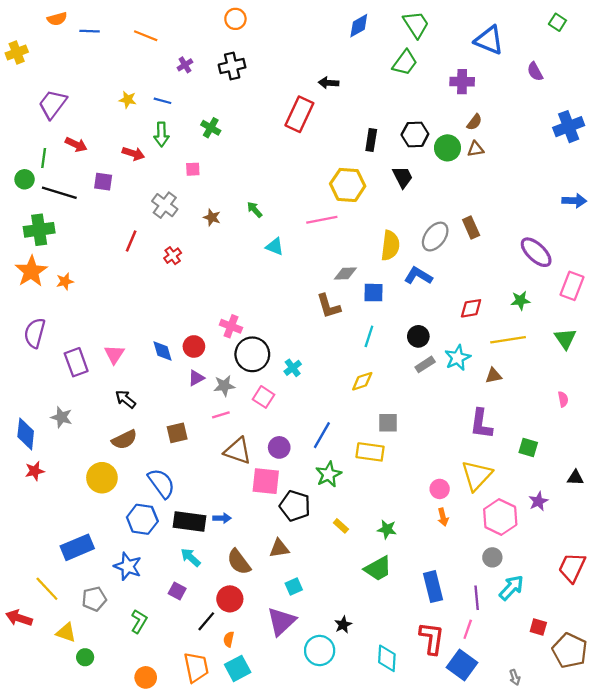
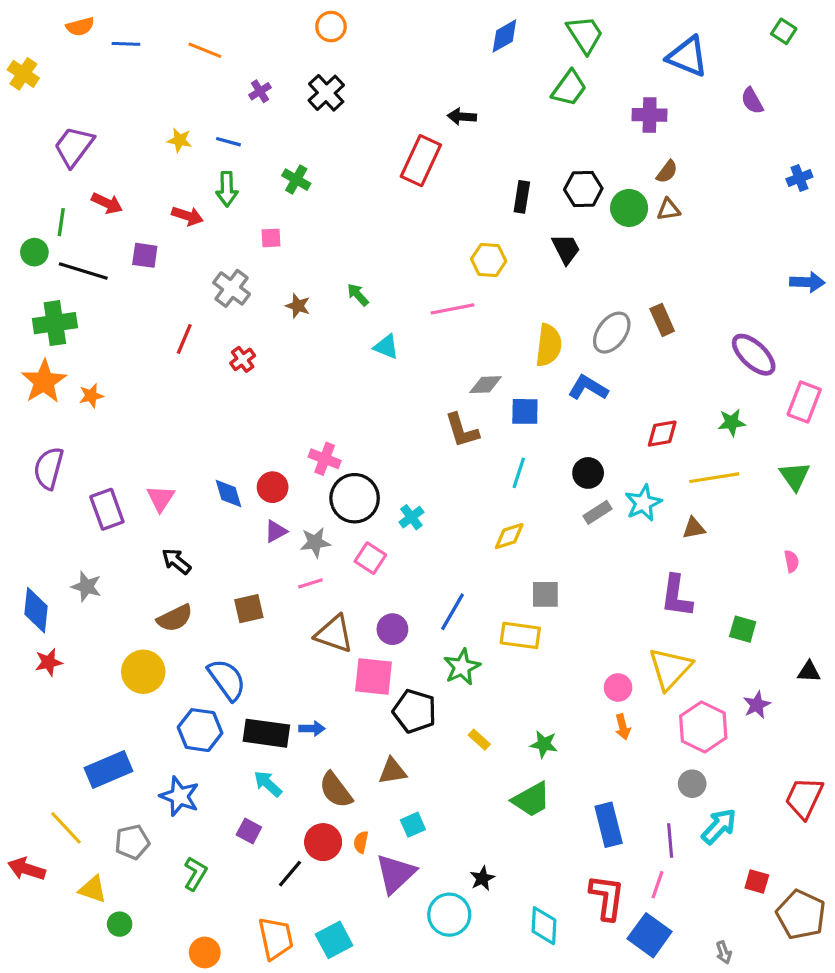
yellow cross: (17, 53) -> (23, 74), turned -35
black cross: (232, 66) -> (326, 93), turned -30
blue cross: (569, 127) -> (799, 178), size x0.6
yellow hexagon: (348, 185) -> (489, 260), size x0.7
orange semicircle: (229, 639) -> (361, 842), moved

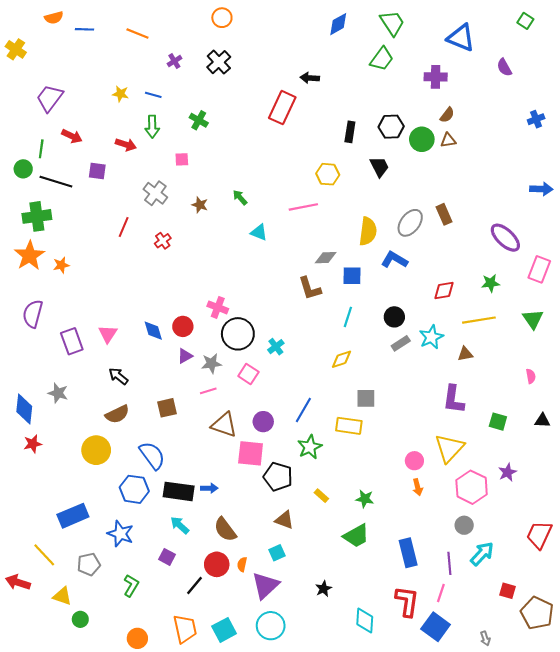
black triangle: (809, 672) -> (542, 421), moved
brown triangle: (392, 771) -> (284, 520), moved, turned 30
cyan circle: (449, 915) -> (271, 626), moved

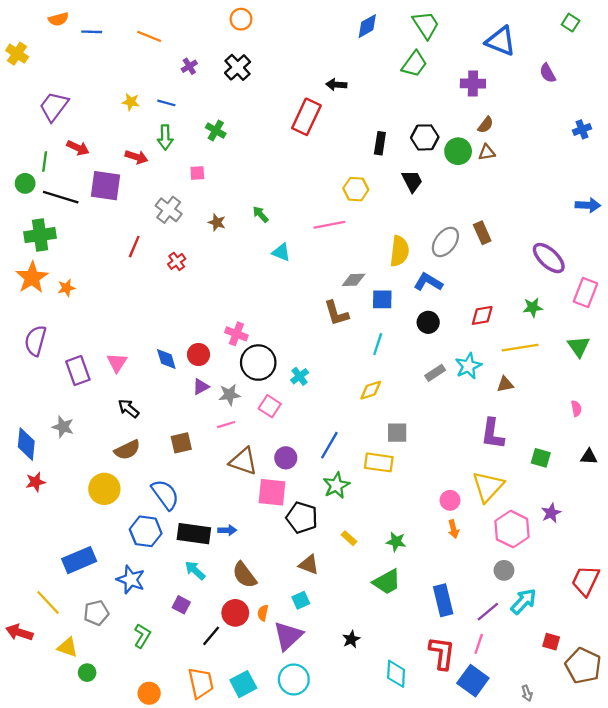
purple square: (97, 171) -> (105, 186), size x1.6
black circle: (394, 317) -> (428, 322), moved
purple line: (449, 563) -> (488, 612), turned 55

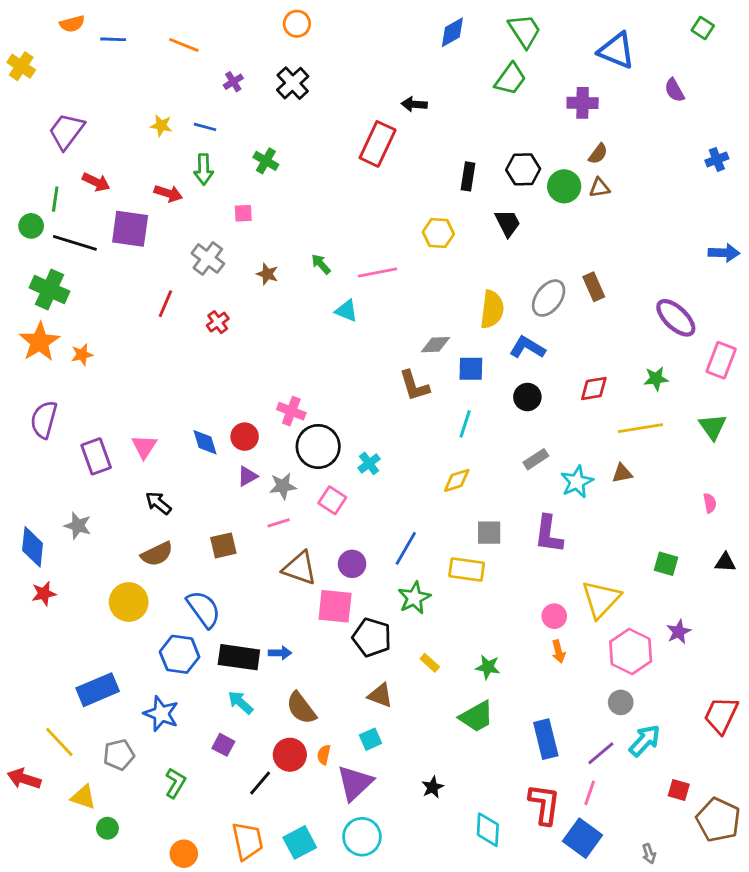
pink line: (329, 225) -> (378, 273), moved
green cross: (40, 235) -> (49, 290), turned 32
cyan star: (468, 366) -> (577, 482), moved
purple L-shape: (492, 434) -> (549, 534), moved

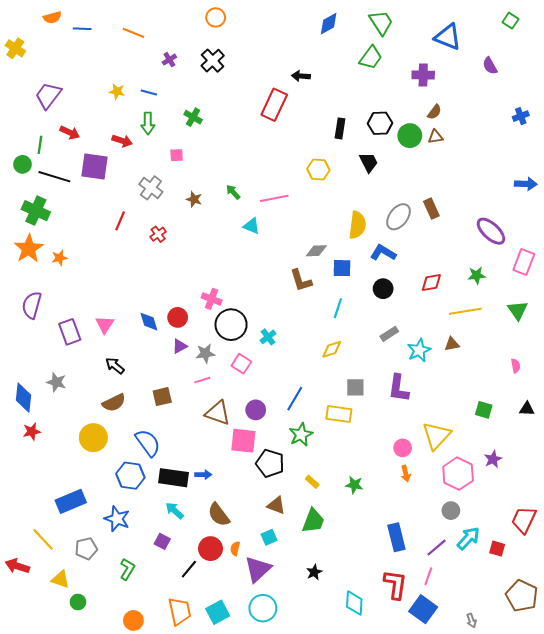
green trapezoid: (476, 717) -> (313, 521), moved, turned -40
red square: (679, 790) -> (497, 549), moved

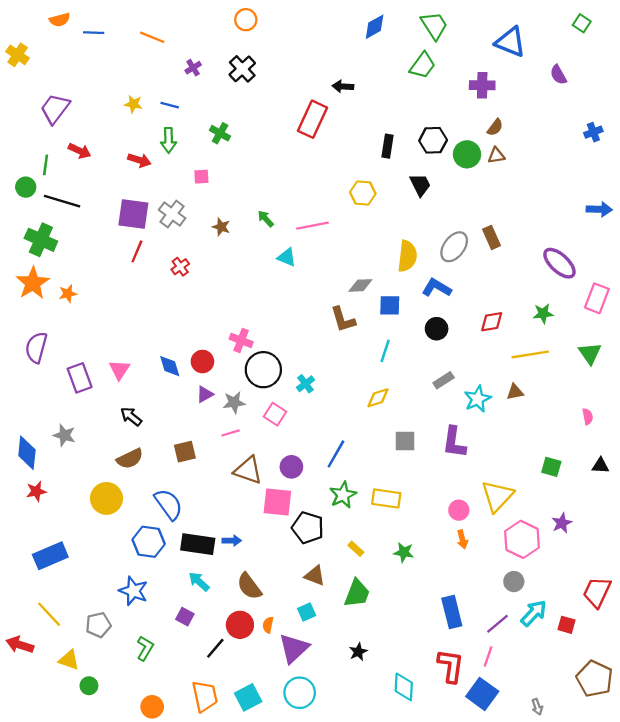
purple square: (94, 166) -> (133, 214), moved
yellow rectangle: (339, 414) -> (386, 498), moved
blue rectangle: (71, 501) -> (50, 556), moved

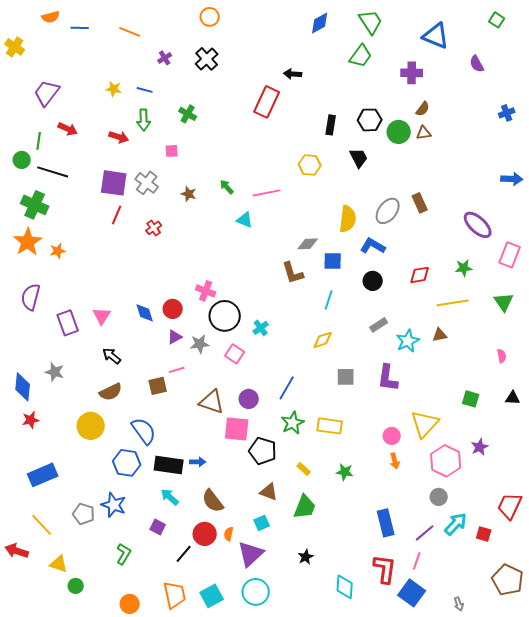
pink line: (231, 433) -> (177, 370), moved
gray pentagon: (98, 625) -> (84, 514), moved, turned 30

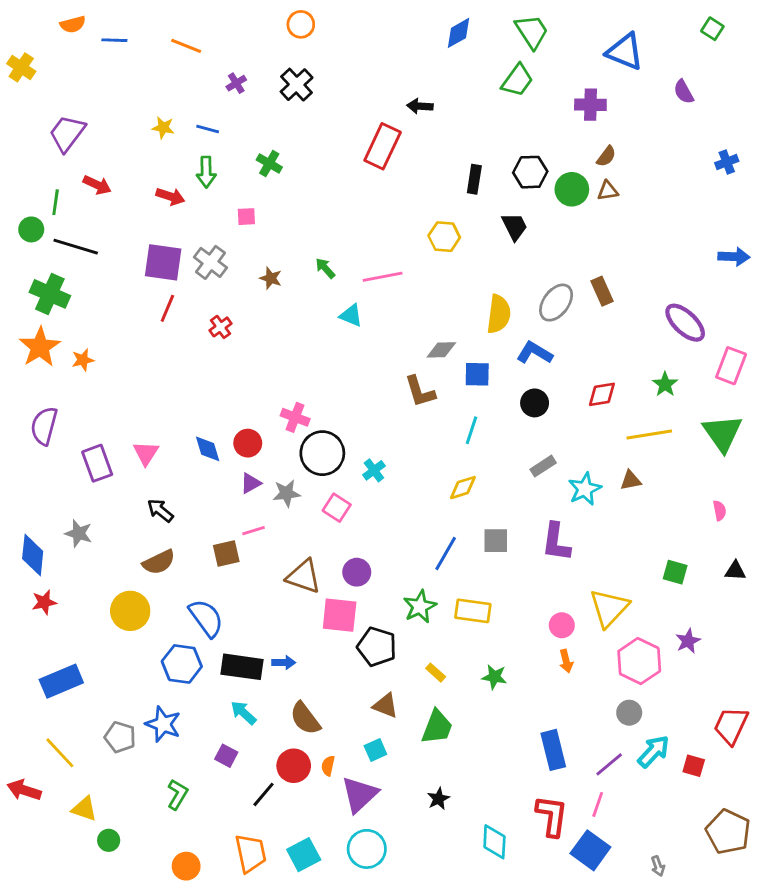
green star: (464, 268) -> (665, 384), turned -30
green triangle: (504, 302) -> (722, 433), size x1.4
blue line: (287, 388) -> (446, 554), moved

